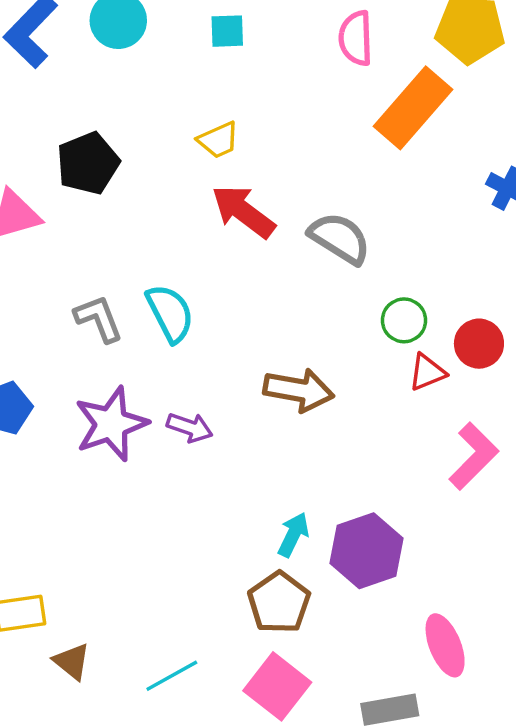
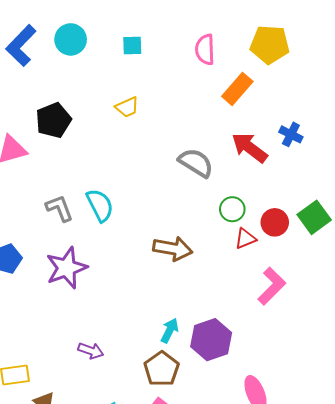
orange rectangle: (413, 108) -> (237, 89), size x0.7
red arrow: (243, 211) -> (249, 148), moved
purple arrow: (190, 428) -> (91, 351), moved

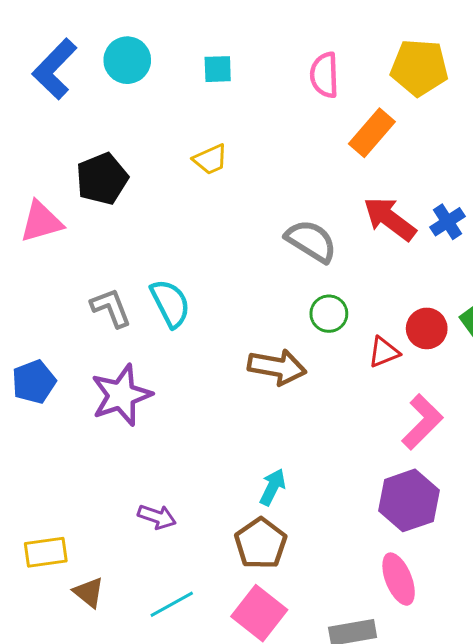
blue cross: (291, 134) -> (447, 222), moved, turned 30
green circle: (232, 209) -> (329, 314), moved
purple hexagon: (211, 340) -> (409, 500), moved

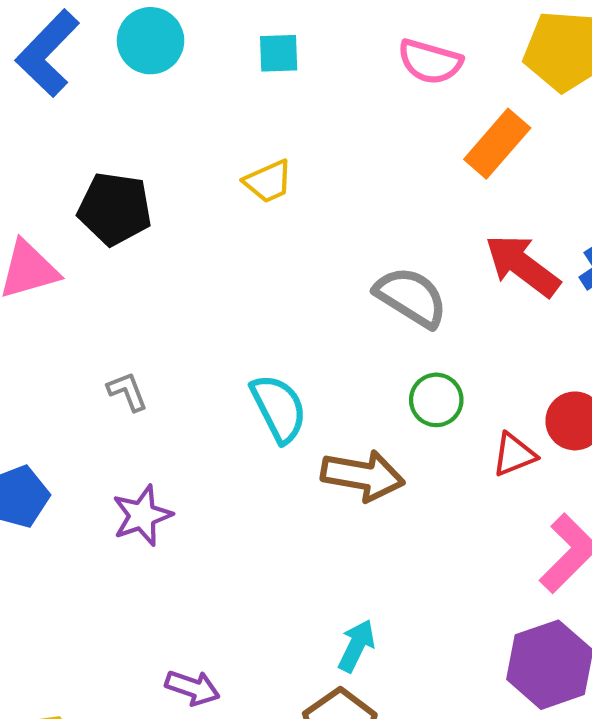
pink semicircle: (324, 75) -> (430, 62), turned -72
black pentagon: (102, 179) -> (115, 209), turned 30
cyan semicircle: (170, 303) -> (279, 408), moved
gray L-shape: (111, 308) -> (127, 392), size x0.7
purple star: (121, 395) -> (142, 515), size x0.7

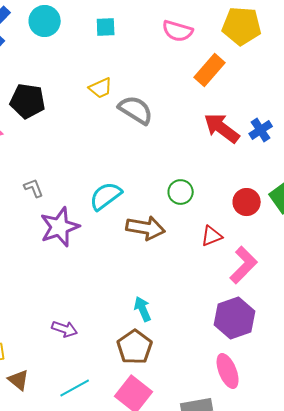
gray semicircle: (411, 297) -> (136, 110), moved
cyan semicircle: (279, 408) -> (106, 196), turned -100
red triangle: (514, 455) -> (212, 236), moved
purple star: (142, 515) -> (60, 227), moved, size x1.4
cyan arrow: (356, 646) -> (143, 309), turned -50

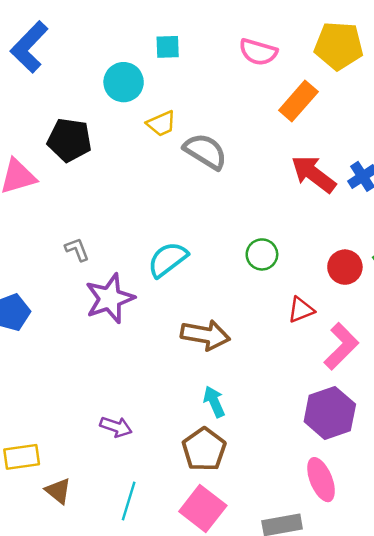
cyan circle: (45, 21) -> (124, 82), moved
brown arrow: (146, 228) -> (205, 335), moved
cyan line: (75, 388) -> (129, 501), turned -44

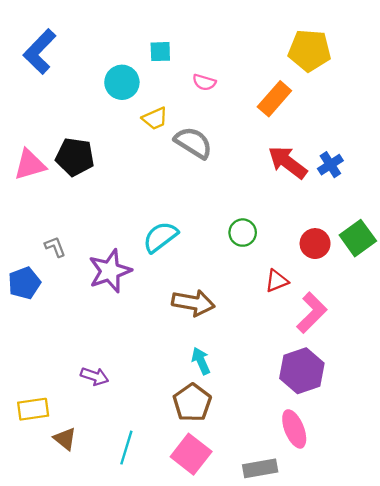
pink semicircle: (258, 52) -> (204, 82), moved, size x0.7
black pentagon: (69, 140) -> (75, 157), moved
gray L-shape: (77, 249) -> (55, 247), moved
purple arrow: (116, 427) -> (95, 376), moved

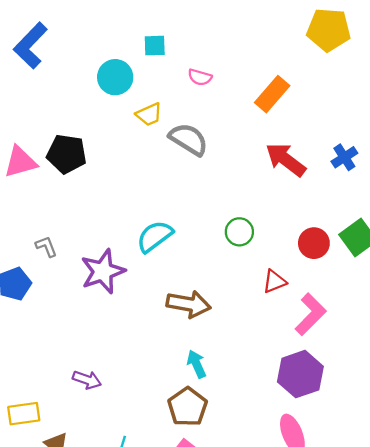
yellow pentagon: (310, 50) -> (329, 30), moved
blue cross: (330, 165) -> (344, 157), moved

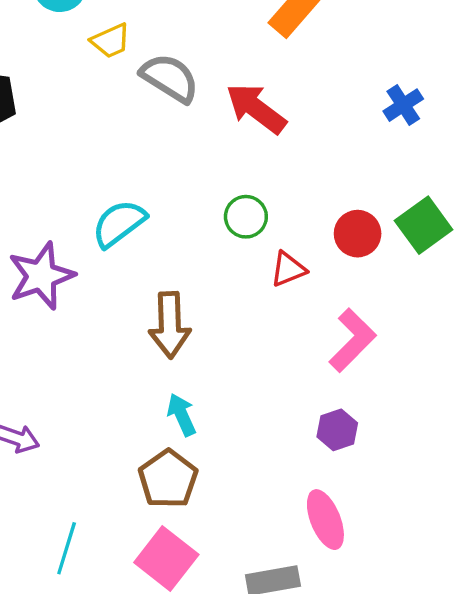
red arrow: (286, 160) -> (256, 108), moved
red triangle: (274, 282) -> (288, 269), moved
brown arrow: (189, 304) -> (170, 325), turned 78
purple hexagon: (300, 374) -> (337, 430), size x0.6

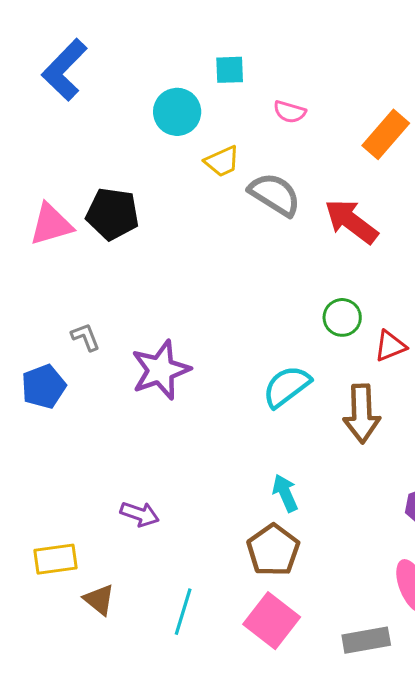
cyan semicircle: (119, 223) -> (287, 386), moved
red triangle: (288, 269) -> (390, 346), moved
brown arrow: (170, 325) -> (362, 414), moved

